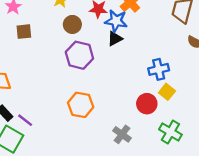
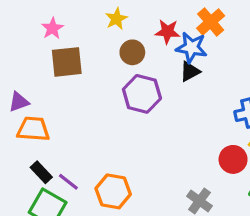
brown square: (24, 32) -> (67, 62), size x1.5
orange hexagon: (81, 105) -> (113, 191), moved

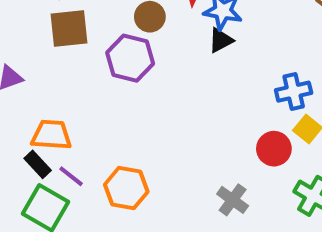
purple hexagon: (142, 94) -> (130, 58), moved
orange trapezoid: (33, 129) -> (51, 135), moved

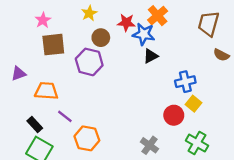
black triangle: (221, 40) -> (151, 56), moved
orange trapezoid: (51, 135) -> (46, 91), moved
purple line: (71, 176) -> (65, 116), moved

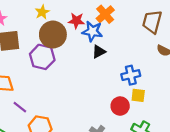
brown circle: (101, 38) -> (53, 35), size x1.6
yellow square: (193, 104) -> (138, 95), turned -32

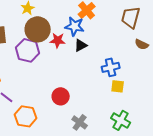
red star: (76, 21) -> (58, 40), moved
red circle: (120, 106) -> (61, 96), moved

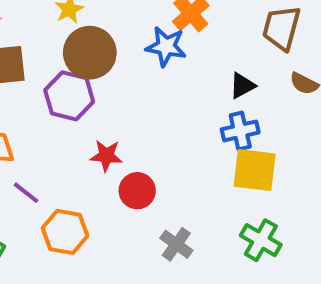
red star: (58, 40) -> (106, 156), moved
black triangle: (81, 45) -> (242, 86), moved
yellow square: (118, 86) -> (255, 170), size x1.6

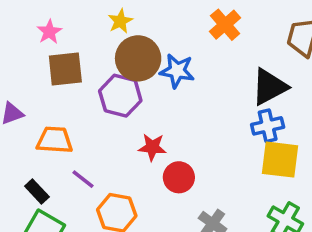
blue star: (166, 46) -> (177, 71), moved
black triangle: (242, 86) -> (269, 87), size x1.6

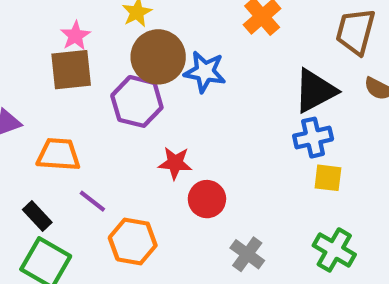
pink star: (49, 32) -> (75, 36), moved
yellow square: (280, 160) -> (328, 178), size x0.6

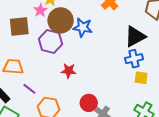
pink star: (75, 36) -> (40, 10), moved
red circle: (207, 199) -> (89, 103), moved

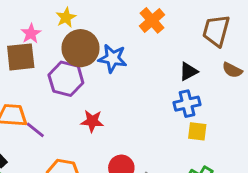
pink star: (40, 10) -> (31, 34), moved
black triangle: (135, 37) -> (188, 72), size x0.6
purple line: (29, 89) -> (35, 130), moved

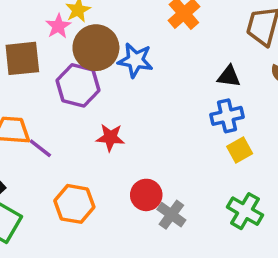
pink star: (31, 34) -> (58, 26), moved
black triangle: (188, 72) -> (229, 76), turned 36
yellow square: (197, 131) -> (240, 150), turned -36

